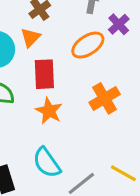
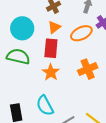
orange triangle: (30, 37) -> (54, 27), moved

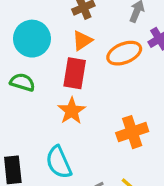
green semicircle: (18, 56) -> (22, 82), size x0.7
orange cross: (88, 69) -> (132, 132), moved

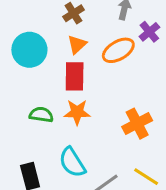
green semicircle: (22, 82) -> (41, 115), moved
orange star: (72, 111) -> (77, 112), turned -30

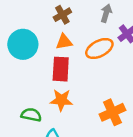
orange triangle: (77, 44) -> (64, 42), turned 30
green semicircle: (41, 115) -> (31, 115), moved

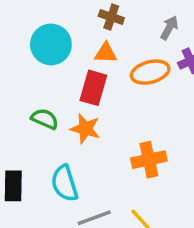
brown cross: (62, 15) -> (111, 17), turned 36
green semicircle: (31, 115) -> (45, 119), moved

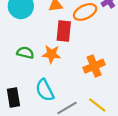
red rectangle: (93, 88) -> (64, 31), moved

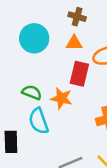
cyan semicircle: (45, 90) -> (39, 121), moved

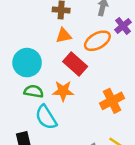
cyan circle: (34, 38) -> (27, 63), moved
red rectangle: (79, 74) -> (75, 64), turned -50

